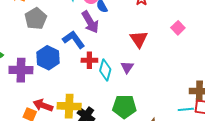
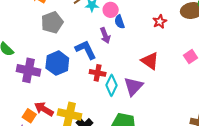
purple arrow: (90, 22) -> (105, 35), size x0.7
red triangle: (139, 39) -> (150, 61), turned -30
purple triangle: (127, 67) -> (133, 86), size x1.5

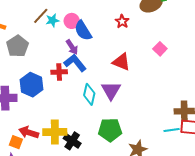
blue semicircle: (119, 22) -> (83, 31), size x1.5
blue L-shape: (86, 50) -> (75, 63), moved
red cross: (98, 73) -> (59, 72), moved

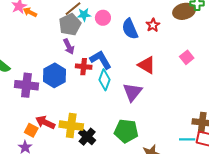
blue semicircle: (83, 31) -> (130, 29), moved
gray pentagon: (17, 46) -> (70, 25), moved
purple arrow: (72, 47) -> (69, 47), moved
cyan diamond: (89, 94) -> (105, 80), moved

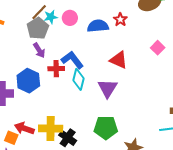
blue semicircle: (130, 29) -> (98, 26), turned 115

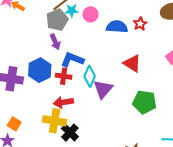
blue L-shape: (72, 60) -> (72, 60), moved, turned -40
red cross: (56, 69) -> (64, 76), moved
purple triangle: (108, 88) -> (103, 89), moved
red arrow: (24, 128) -> (63, 102), moved, turned -36
green pentagon: (106, 128) -> (144, 102), moved

